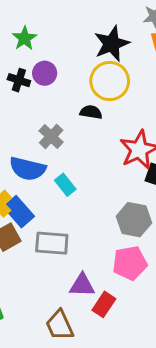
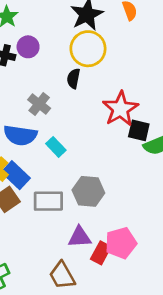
black semicircle: (91, 112) -> (74, 79), turned -84
gray hexagon: (134, 220) -> (88, 191), moved
pink pentagon: (130, 263) -> (121, 243), moved

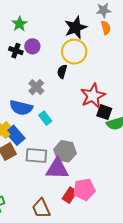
purple triangle: (80, 237) -> (57, 169), moved, size x1.4

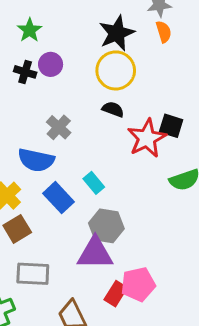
black semicircle: (62, 71) -> (113, 109), moved, turned 96
black square: (104, 112) -> (171, 126), moved
cyan rectangle: (45, 118) -> (94, 183), moved
blue rectangle: (15, 135) -> (58, 198), moved
gray rectangle: (36, 155) -> (33, 274), moved

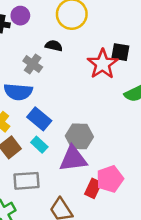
black semicircle: (113, 109) -> (54, 46), moved
cyan rectangle: (94, 183) -> (39, 145), moved

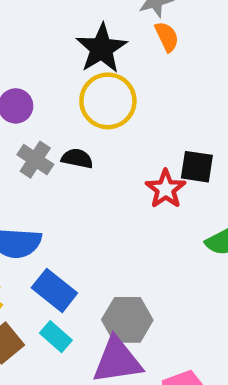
gray cross: (33, 64) -> (35, 160), moved
red star: (103, 64) -> (166, 189), size x0.7

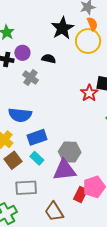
yellow circle: (108, 101) -> (88, 41), moved
black semicircle: (77, 158) -> (49, 59), moved
blue rectangle: (54, 290) -> (37, 137), turned -60

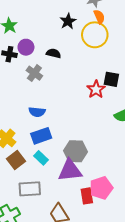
black star: (62, 28) -> (68, 21), size x0.7
blue semicircle: (20, 115) -> (37, 112), moved, size x0.7
red rectangle: (80, 194) -> (87, 196), turned -35

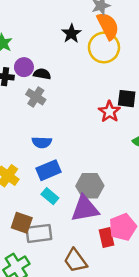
orange semicircle: (99, 17) -> (108, 26), size x1.6
black semicircle: (54, 53) -> (42, 74), moved
brown square: (16, 160) -> (22, 223), moved, turned -30

